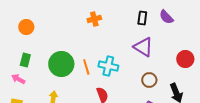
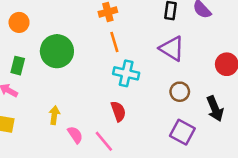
green circle: (61, 64) -> (57, 51), moved
orange line: (86, 67) -> (114, 42), moved

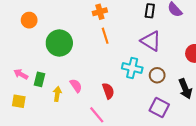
green rectangle: (18, 66) -> (40, 79), moved
cyan cross: (126, 73) -> (132, 68), moved
pink semicircle: (75, 135) -> (76, 86), moved

